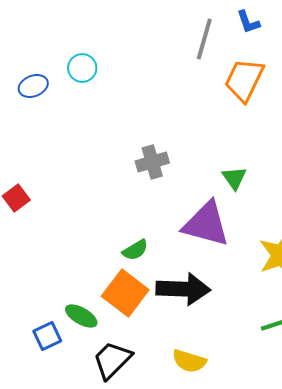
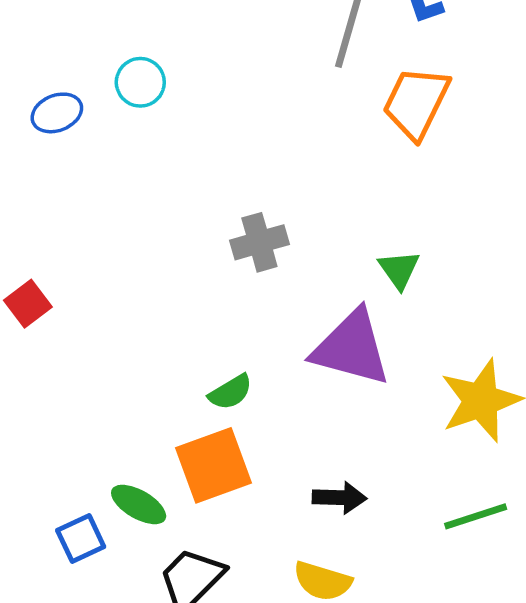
black arrow: (183, 289) -> (339, 498), moved, size x0.6
orange square: (125, 293) -> (213, 465), turned 33

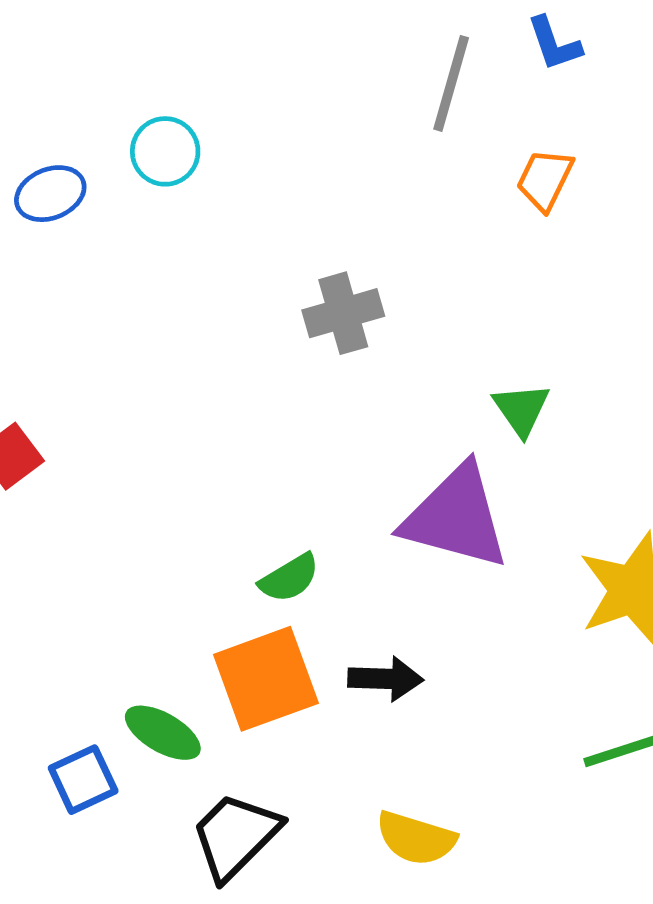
orange trapezoid: (416, 103) -> (545, 180), size x0.6
gray cross: (259, 242) -> (343, 313), moved
black arrow: (339, 498) -> (385, 679), moved

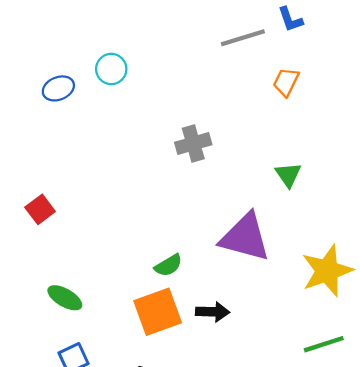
gray line: (451, 83) -> (243, 38), turned 57
green triangle: (521, 409) -> (288, 175), moved
green ellipse: (163, 733) -> (65, 298), moved

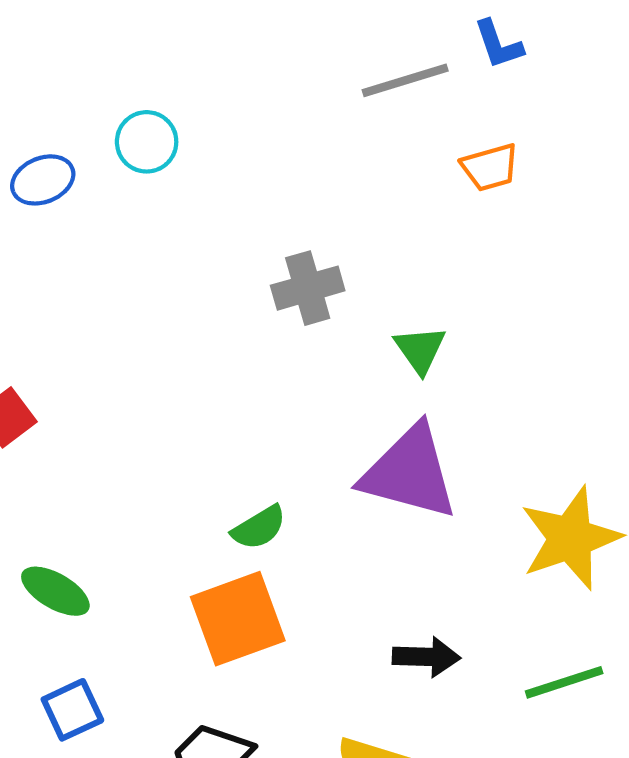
orange trapezoid: (286, 82) -> (490, 167), turned -132
green triangle: (288, 175) -> (420, 350), moved
black arrow: (213, 312) -> (426, 657), moved

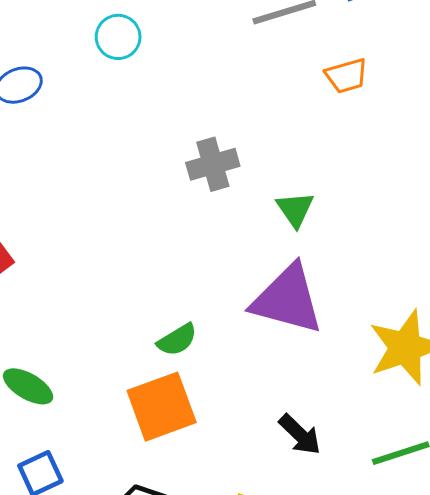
cyan circle: (147, 142) -> (118, 37), moved
black arrow: (426, 657) -> (300, 435), turned 42

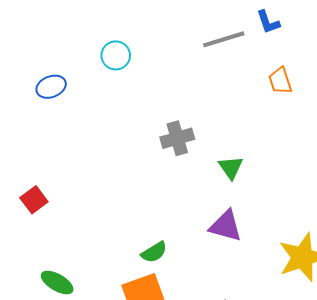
orange trapezoid: (346, 76) -> (280, 81), moved, turned 88
purple triangle: (287, 299) -> (226, 226), size x0.7

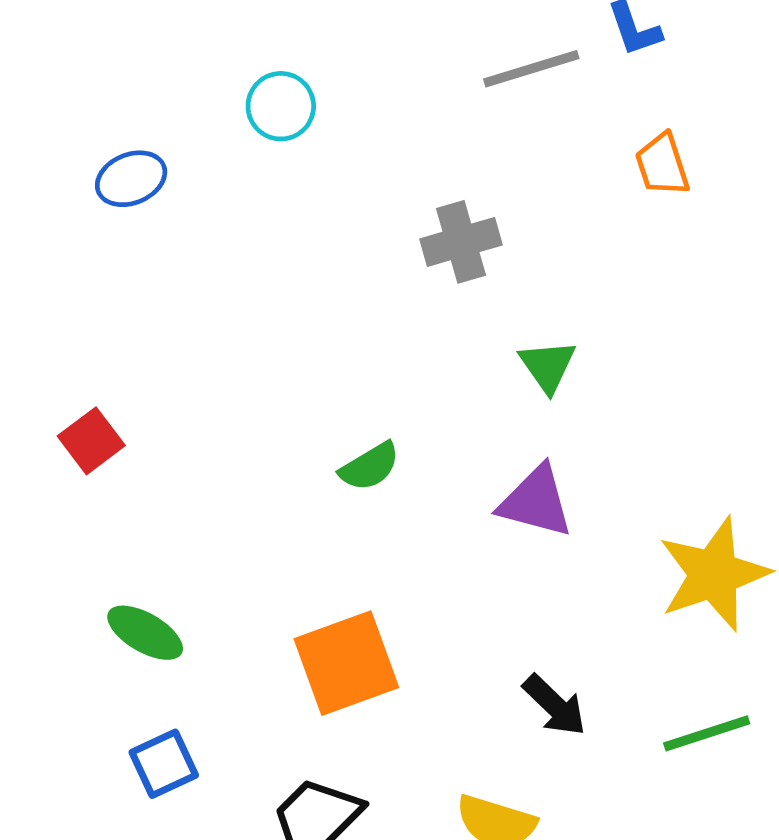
gray cross: (177, 138) -> (461, 242), moved
green semicircle: (154, 252) -> (370, 467), moved

